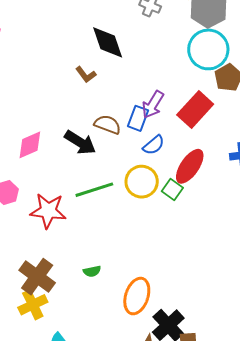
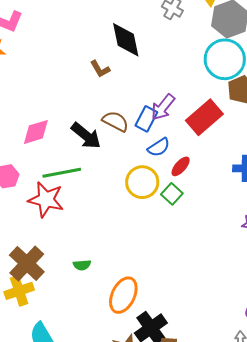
red ellipse: (190, 166) -> (181, 166), moved, size x0.6
green line: (94, 190) -> (62, 173), moved

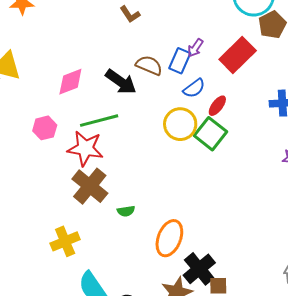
purple arrow: (163, 107) -> (195, 48), size x0.7
green square: (172, 194) -> (211, 134), size x1.5
brown cross: (27, 263) -> (90, 186), moved

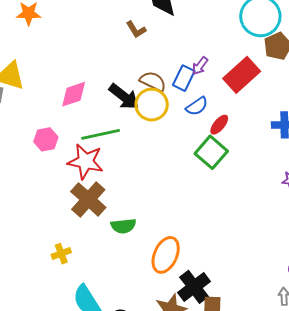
yellow circle: (180, 124) -> (152, 105), moved
green semicircle: (126, 211) -> (123, 226), size x1.4
yellow cross: (65, 241) -> (61, 254), size x0.7

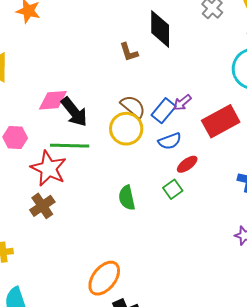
black arrow: (124, 97) -> (74, 112), moved
green square: (211, 152) -> (173, 189), size x0.6
brown cross: (88, 199) -> (42, 206), size x0.7
green semicircle: (123, 226) -> (127, 198), moved, turned 70

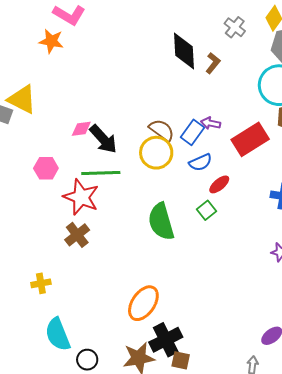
brown L-shape: (129, 52) -> (213, 63), moved, turned -120
pink diamond: (53, 100) -> (81, 129), size x0.7
purple arrow: (182, 103) -> (211, 123), turned 54
green semicircle: (127, 198) -> (161, 222), size x1.5

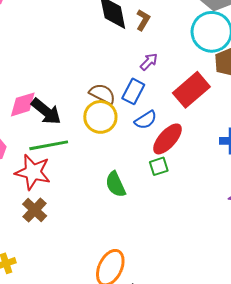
purple arrow: (211, 123) -> (149, 62), moved, turned 132
pink diamond: (81, 129) -> (23, 104), size x1.4
red ellipse: (219, 184) -> (167, 139), size x1.6
green square: (206, 210) -> (159, 166), turned 30
green semicircle: (161, 222) -> (116, 184), size x0.7

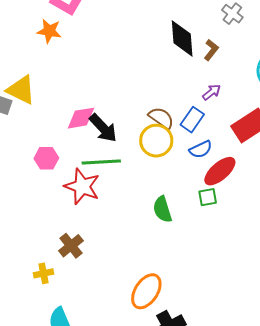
brown cross: (35, 210) -> (71, 246), moved

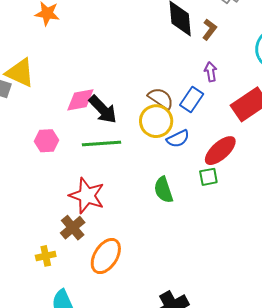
purple arrow: (212, 92) -> (211, 72), turned -60
blue semicircle: (201, 149) -> (178, 139), moved
red star: (82, 186) -> (87, 196), moved
orange ellipse: (146, 291) -> (106, 256), moved

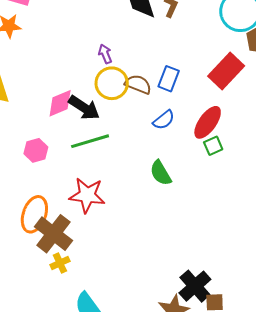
purple arrow: (211, 72) -> (105, 54), moved
yellow circle: (156, 121) -> (112, 83), moved
green square: (208, 177) -> (213, 146), moved
brown cross: (73, 228) -> (54, 234), moved, size x1.5
orange ellipse: (106, 256) -> (34, 214), moved

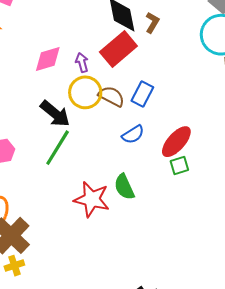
red rectangle: (226, 71) -> (118, 49), moved
pink diamond: (60, 103) -> (48, 59), moved
green line: (90, 141) -> (58, 148), turned -48
red star: (87, 195) -> (92, 199), moved

